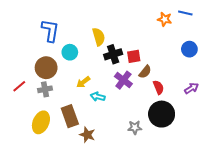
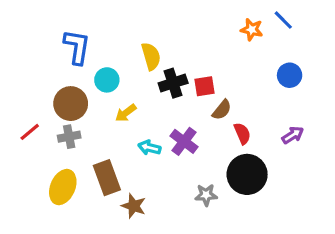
blue line: (185, 13) -> (283, 20), turned 32
purple cross: (123, 80) -> (184, 141), moved
yellow arrow: (83, 82) -> (126, 113), moved

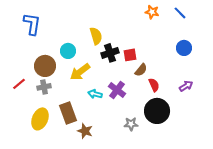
orange star: (252, 30) -> (152, 12), moved
blue L-shape: (77, 47) -> (32, 24), moved
yellow arrow: (126, 113) -> (80, 72), size x1.5

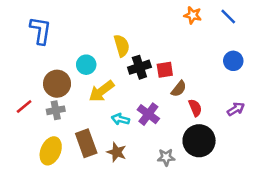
brown star: (85, 131) -> (117, 152), moved

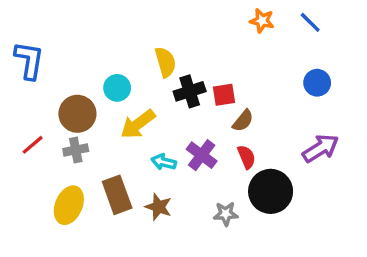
blue L-shape: (41, 30) -> (29, 60), moved
red semicircle: (195, 108) -> (246, 157), moved
purple arrow: (236, 109) -> (321, 148), size x1.5

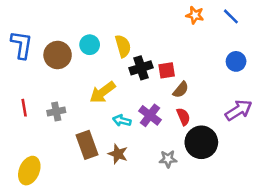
cyan circle: (117, 88) -> (90, 45), moved
brown circle: (77, 114) -> (58, 55), moved
red line: (33, 145) -> (24, 108), turned -60
yellow ellipse: (69, 205) -> (29, 171), moved

